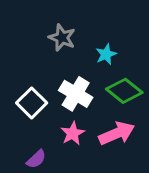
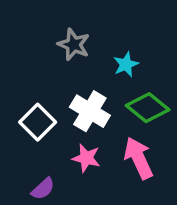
pink star: (73, 133) -> (86, 158), turned -30
pink arrow: (117, 133) -> (139, 158), turned -92

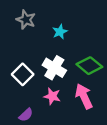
gray star: (74, 45) -> (26, 20), moved
cyan star: (126, 64) -> (60, 32), moved

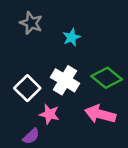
pink star: (52, 96) -> (49, 114), moved
pink arrow: (84, 96) -> (100, 114), turned -50

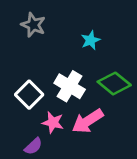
cyan star: (72, 37) -> (90, 40), moved
pink arrow: (100, 114) -> (88, 121), moved, turned -48

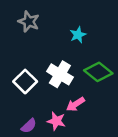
pink arrow: (88, 121) -> (76, 104), size x0.7
pink star: (53, 123) -> (56, 121), moved

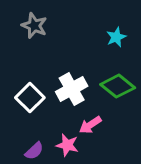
cyan star: (78, 35) -> (116, 37), moved
white cross: (60, 74) -> (72, 89), turned 30

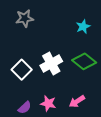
gray star: (34, 26) -> (25, 18), turned -30
pink arrow: (90, 125) -> (77, 101), moved

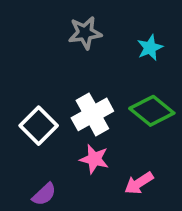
gray star: (25, 18) -> (85, 33), moved
pink star: (48, 103) -> (94, 159), moved

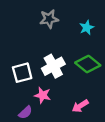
white square: (39, 126) -> (22, 73), turned 30
pink star: (94, 159) -> (43, 95), moved

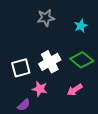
pink arrow: (80, 106) -> (75, 90), moved

